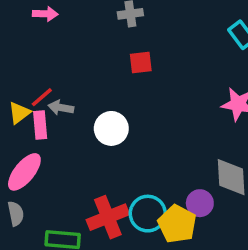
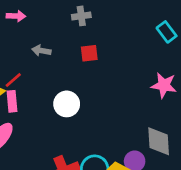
gray arrow: (61, 108) -> (41, 51), moved

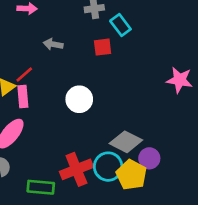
cyan rectangle: (167, 32) -> (120, 25), moved
gray diamond: (159, 141) -> (126, 142), moved, turned -60

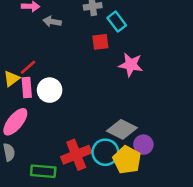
gray arrow: (53, 44) -> (52, 22), moved
pink star: (180, 80) -> (131, 65), moved
white circle: (79, 99) -> (50, 90), moved

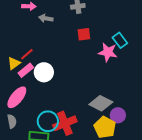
cyan rectangle: (117, 22) -> (120, 40), moved
pink rectangle: (27, 88) -> (26, 70), turned 56
cyan circle: (105, 152) -> (48, 121), moved

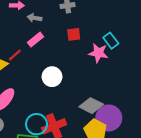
pink rectangle: (26, 70) -> (35, 40), moved
white circle: (44, 72) -> (52, 77), moved
purple circle: (118, 115) -> (109, 118), size x1.6

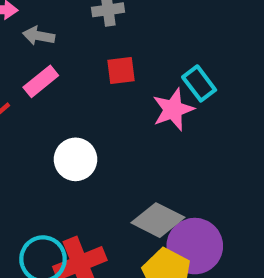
pink star: (98, 53) -> (173, 109), turned -30

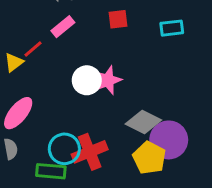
cyan rectangle: (199, 83) -> (172, 28), turned -60
pink star: (173, 109) -> (108, 80), moved

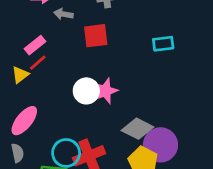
red square: (118, 19) -> (96, 36), moved, size x1.4
pink rectangle: (63, 27) -> (35, 45), moved

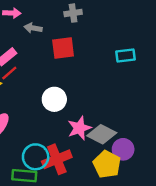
pink star: (105, 91) -> (79, 128), moved
purple circle: (160, 145) -> (123, 149), size x0.7

